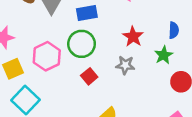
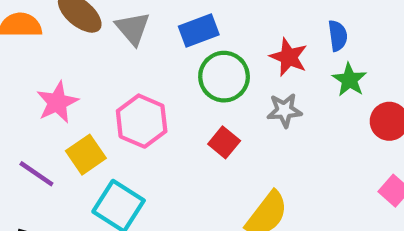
blue semicircle: (174, 30) -> (338, 36), moved
green circle: (82, 44) -> (224, 77), moved

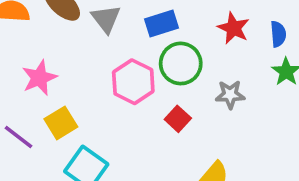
red star: (289, 57) -> (234, 28), moved
pink hexagon: (142, 121) -> (133, 82), moved

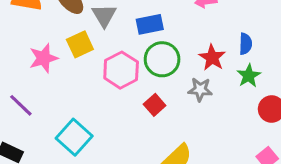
red star: (234, 28) -> (212, 58), moved
yellow square: (61, 123) -> (80, 44), moved

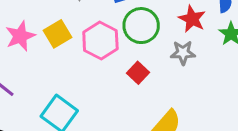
yellow square: (80, 44) -> (58, 34), moved

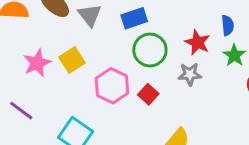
pink hexagon: (100, 41) -> (112, 86), moved

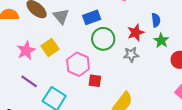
red star: (197, 42) -> (136, 33), turned 30
red square: (148, 94) -> (95, 81), moved, turned -32
purple line: (21, 111) -> (29, 81), moved

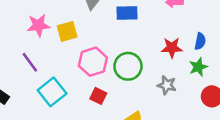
green circle: (103, 39) -> (128, 66), moved
gray star: (131, 55) -> (167, 85), moved
red square: (95, 81) -> (98, 96), moved

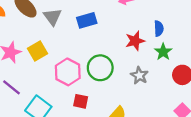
gray star: (167, 85) -> (139, 75), turned 30

